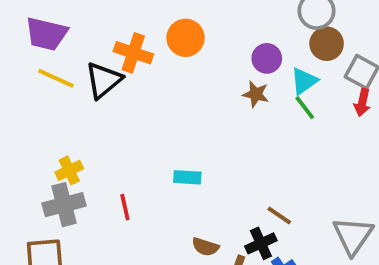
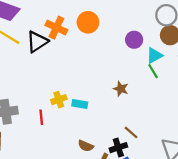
brown star: (256, 94) -> (121, 89), moved
yellow cross: (69, 170) -> (59, 100), moved

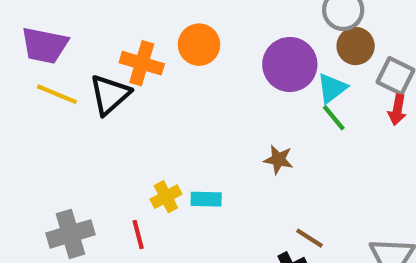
purple circle: (134, 40) -> (290, 64), size x1.6

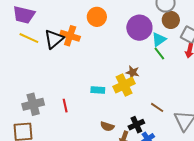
orange cross: (142, 63) -> (70, 36), moved
yellow cross: (166, 197) -> (124, 85), moved, size x1.5
brown line: (309, 238) -> (157, 107), moved

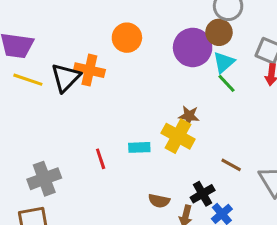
brown circle: (171, 20) -> (219, 32), moved
yellow cross: (124, 85) -> (178, 136), turned -30
red line: (65, 106) -> (101, 159), moved

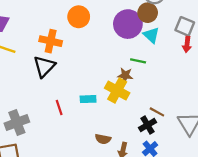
cyan triangle: (224, 62) -> (151, 35), turned -36
black triangle: (66, 78) -> (44, 66), moved
green line: (226, 83) -> (138, 61), moved, turned -35
black cross: (203, 194) -> (148, 125), moved

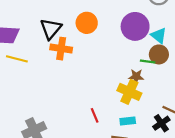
brown circle: (148, 13) -> (159, 54), moved
black triangle: (44, 66) -> (51, 29), moved
cyan rectangle: (88, 99) -> (128, 121), moved
red line: (59, 108) -> (95, 115), moved

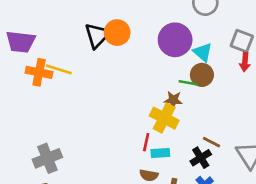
black triangle: (51, 29) -> (97, 36), moved
orange cross: (61, 49) -> (39, 72), moved
yellow line: (17, 59) -> (59, 69), moved
red line: (95, 115) -> (146, 142), moved, turned 32

